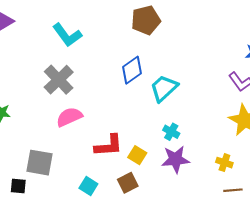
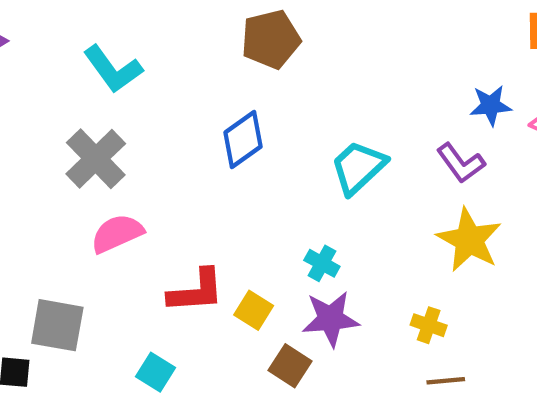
cyan trapezoid: (164, 88) -> (358, 167), moved
brown square: (128, 183) -> (290, 366), moved, turned -30

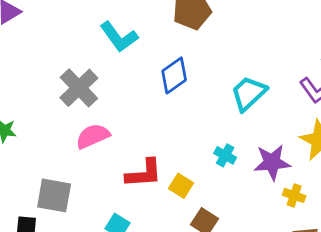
cyan L-shape: (113, 69) -> (119, 37), moved
purple star: (331, 319) -> (272, 162), moved

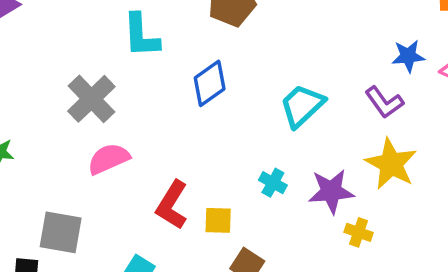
cyan L-shape: (119, 37) -> (141, 35), turned 33
red L-shape: (144, 173) -> (172, 205), turned 126
yellow square: (181, 186) -> (218, 220), turned -30

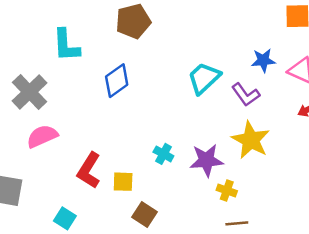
cyan trapezoid: (302, 106) -> (204, 78), moved

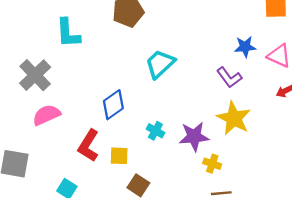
cyan trapezoid: (204, 78) -> (160, 64), moved
blue diamond: (117, 81) -> (113, 105), moved

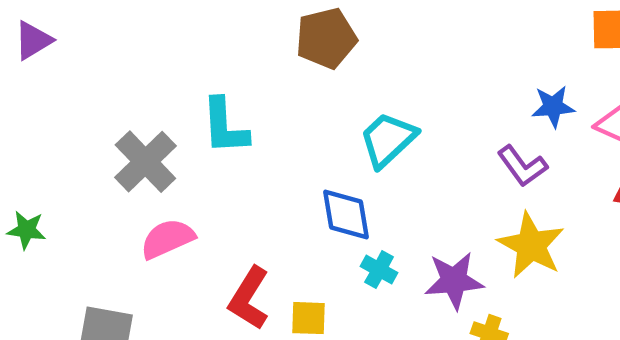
cyan L-shape: (68, 33) -> (225, 126), moved
blue diamond: (113, 105) -> (346, 214), moved, turned -64

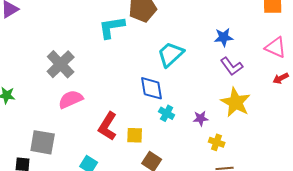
blue star: (553, 107) -> (224, 37), moved
cyan L-shape: (225, 126) -> (112, 27), moved, turned 84
purple star: (454, 281) -> (201, 118), size x0.6

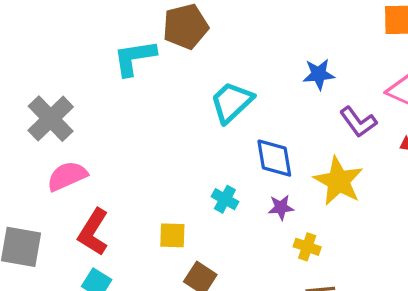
purple L-shape: (232, 66) -> (358, 122), moved
blue diamond: (152, 88) -> (274, 158), moved
red L-shape: (108, 126) -> (93, 232), moved

